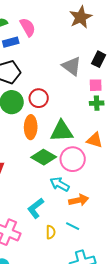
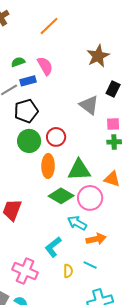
black rectangle: (99, 59) -> (113, 89), moved

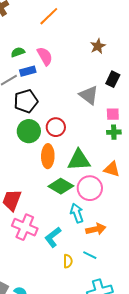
brown star: (98, 56) -> (98, 46), size x0.7
cyan arrow: (77, 223) -> (77, 213), turned 42
pink cross: (25, 271) -> (25, 227), moved

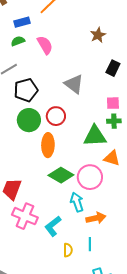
blue rectangle: (28, 71) -> (22, 22), moved
gray triangle: (89, 95) -> (74, 84), moved
green triangle: (79, 160) -> (95, 136), moved
cyan line: (90, 255) -> (90, 244), turned 64

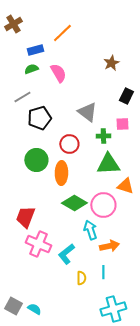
pink square: (113, 103) -> (122, 124), moved
green circle: (29, 120) -> (36, 160), moved
green cross: (114, 121) -> (103, 136), moved

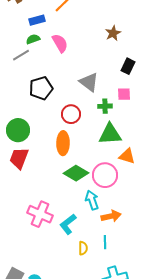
gray line: (22, 97) -> (21, 55), moved
green circle: (36, 160) -> (18, 130), moved
red trapezoid: (25, 217) -> (19, 158), moved

